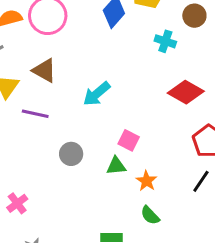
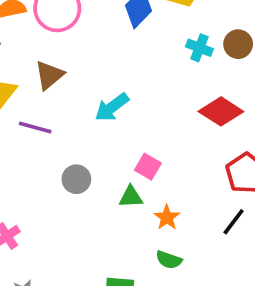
brown circle: (194, 16) -> (238, 44), moved
brown triangle: (44, 70) -> (49, 75), turned 48
green semicircle: (150, 215) -> (169, 260), turned -30

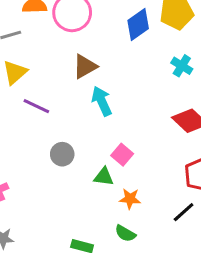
brown triangle: (49, 75) -> (85, 67), moved
cyan arrow: (112, 107) -> (102, 101), turned 92
orange star: (167, 217) -> (130, 199), turned 30

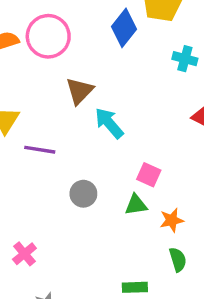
green semicircle: (125, 233) -> (178, 260), turned -120

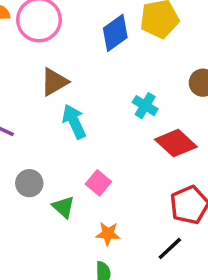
cyan cross: (185, 59) -> (145, 106), moved
green triangle: (136, 205) -> (63, 207), moved, turned 35

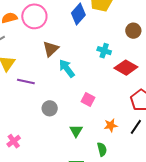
green triangle: (63, 207) -> (76, 131), moved, turned 32
orange star: (108, 234) -> (111, 125), moved

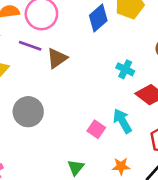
cyan arrow: (67, 68) -> (122, 121), moved
purple line: (26, 82) -> (30, 46), moved
gray circle: (50, 108) -> (28, 112), moved, size x1.5

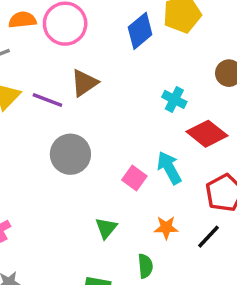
purple line: (30, 46) -> (47, 100), moved
gray circle: (28, 112) -> (70, 154), moved

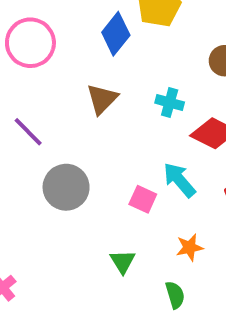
brown triangle: (84, 83) -> (102, 99), moved
purple line: (47, 100) -> (28, 132), turned 36

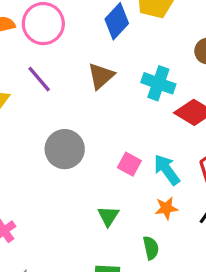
cyan cross: (170, 103) -> (158, 83), size x1.4
purple line: (28, 132) -> (39, 79), moved
cyan arrow: (179, 180) -> (167, 170), moved

